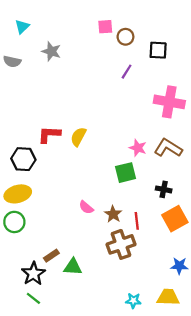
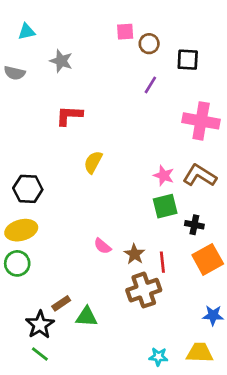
cyan triangle: (22, 27) -> (27, 32), turned 32
red L-shape: (49, 134) -> (69, 116), moved
green square: (125, 173) -> (165, 206), moved

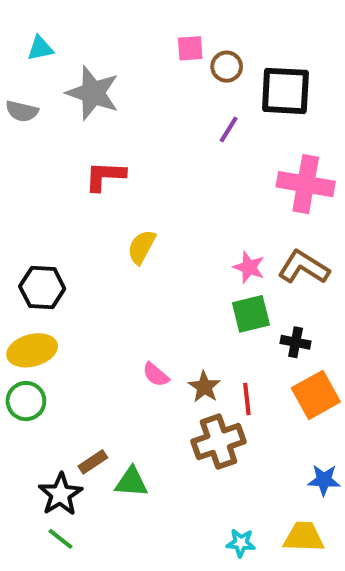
black square: (188, 60) -> (285, 91), size x1.5
gray star: (61, 61) -> (93, 93), size x1.5

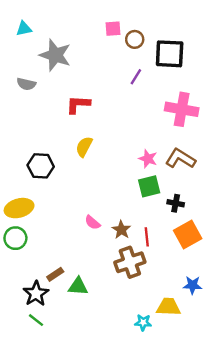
gray semicircle: (22, 111) -> (26, 84), moved
red L-shape: (105, 176) -> (78, 104), moved
black hexagon: (42, 288) -> (41, 166), moved
yellow trapezoid: (304, 537) -> (168, 307), moved

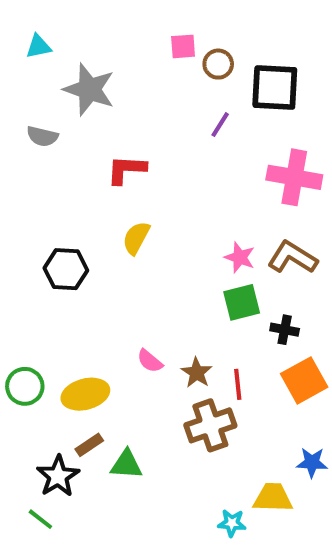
yellow ellipse: (19, 208) -> (85, 394), moved
green line: (36, 320) -> (40, 519), moved

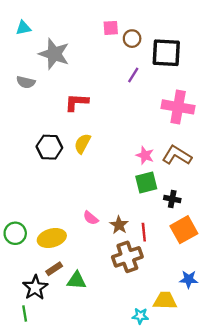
black hexagon: (66, 269) -> (49, 147), moved
green line: (40, 519) -> (25, 314), turned 42

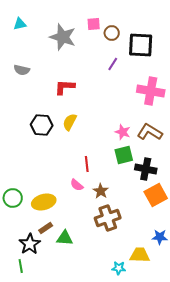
gray star: (54, 54) -> (63, 37), moved
black cross: (172, 199) -> (146, 169), size x1.5
red line: (144, 232) -> (87, 164), moved

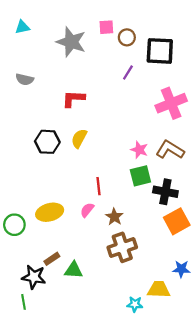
pink cross: (151, 91) -> (171, 103), turned -32
pink semicircle: (77, 185) -> (87, 210), turned 88
yellow ellipse: (44, 202) -> (50, 212), moved
black star: (30, 244) -> (34, 277), turned -30

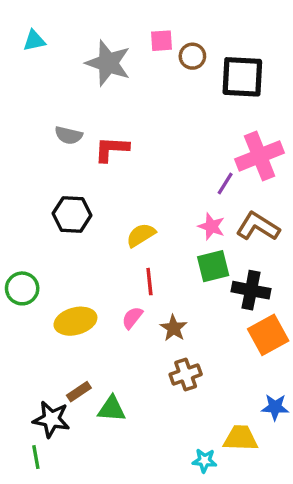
purple line: (128, 73) -> (225, 183), moved
gray semicircle: (25, 79) -> (69, 135), moved
yellow semicircle: (79, 138) -> (141, 235), moved, turned 30
green circle: (14, 225) -> (22, 288), moved
brown cross: (122, 247) -> (186, 374), size x0.7

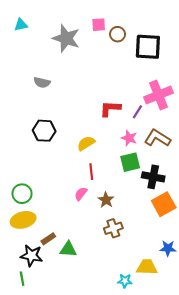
red L-shape: (112, 149) -> (110, 109), moved
green circle: (22, 288) -> (22, 194), moved
yellow ellipse: (75, 321) -> (23, 220), moved

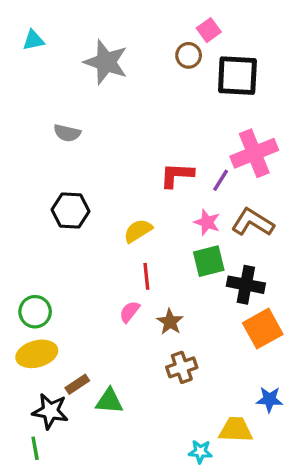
pink square: (99, 25) -> (209, 30), moved, turned -32

